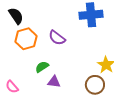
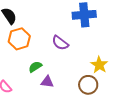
purple semicircle: (57, 38) -> (60, 43), moved

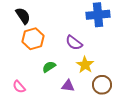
yellow star: (99, 65) -> (85, 65), moved
purple triangle: (47, 82) -> (68, 86), moved

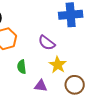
green semicircle: (49, 67) -> (22, 67), turned -64

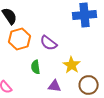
purple semicircle: (47, 43) -> (49, 43), moved

